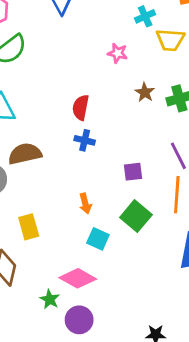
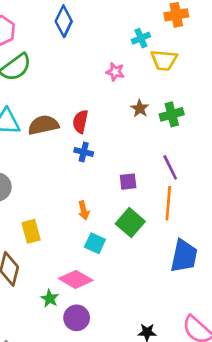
brown semicircle: (25, 154) -> (43, 125), moved

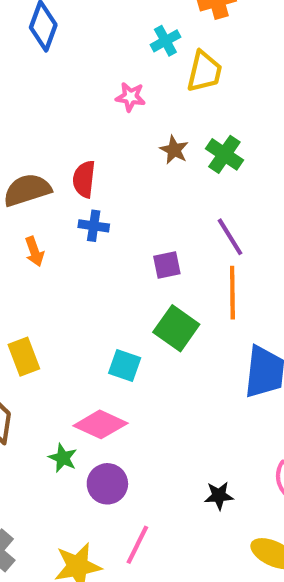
yellow trapezoid: (164, 60) -> (204, 72), turned -76
green cross: (172, 114) -> (224, 154), turned -35
orange arrow: (84, 210) -> (34, 251), moved

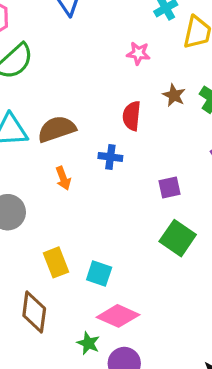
red semicircle: (84, 179) -> (132, 116), moved
cyan square: (125, 365) -> (99, 273), moved

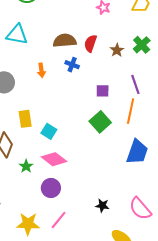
brown star: (174, 95) -> (117, 50), moved
brown semicircle: (57, 129) -> (65, 41), moved
green star: (88, 343) -> (26, 166), moved

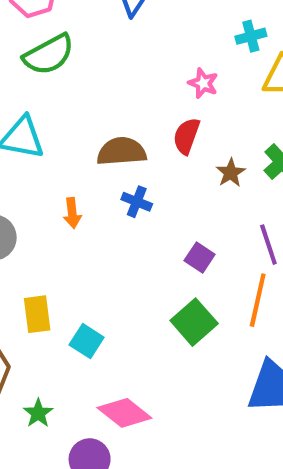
red semicircle: (90, 43) -> (186, 136), moved
purple square: (103, 91) -> (200, 257), turned 32
pink diamond: (54, 159) -> (124, 413), moved

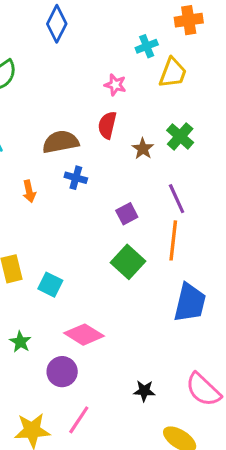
purple square: (200, 257) -> (127, 214), turned 35

